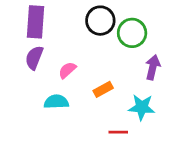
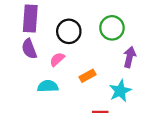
black circle: (100, 21) -> (69, 31), moved
purple semicircle: (34, 58) -> (29, 49), turned -42
cyan star: (142, 107) -> (120, 91), turned -30

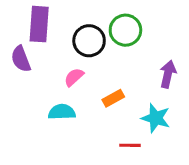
green circle: (112, 28) -> (125, 30), moved
purple semicircle: (29, 49) -> (21, 59), moved
cyan star: (120, 91) -> (156, 118), turned -30

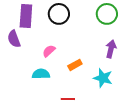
green circle: (125, 30) -> (107, 14), moved
black circle: (89, 41) -> (59, 14), moved
red line: (130, 145) -> (68, 99), moved

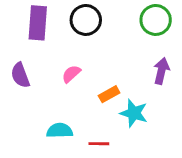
purple semicircle: (14, 39) -> (20, 75), moved
cyan semicircle: (41, 74) -> (60, 131), moved
cyan star: (103, 78) -> (134, 113), moved

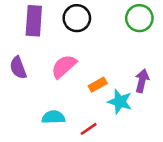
purple arrow: (161, 71) -> (142, 81), moved
pink semicircle: (71, 74) -> (64, 66), size x1.5
red line: (99, 144) -> (89, 129), turned -36

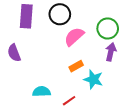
green circle: (139, 18) -> (108, 28), moved
pink semicircle: (64, 66) -> (74, 37), moved
purple arrow: (142, 81) -> (111, 52), moved

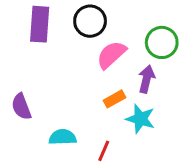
purple arrow: (111, 52) -> (146, 79), moved
purple semicircle: (14, 53) -> (21, 107), moved
red line: (69, 101) -> (104, 151), turned -32

